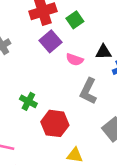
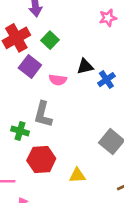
gray L-shape: (88, 91) -> (43, 114), moved
red hexagon: (55, 123) -> (41, 159), moved

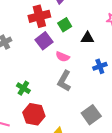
black triangle: (85, 66) -> (87, 38), moved
gray L-shape: (43, 114) -> (64, 81), moved

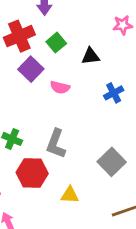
gray L-shape: (64, 81) -> (56, 144), moved

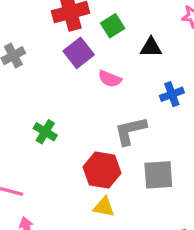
gray L-shape: (56, 144) -> (130, 131), moved, turned 48
gray square: (112, 162) -> (158, 175), turned 32
red hexagon: (32, 173) -> (102, 170), moved

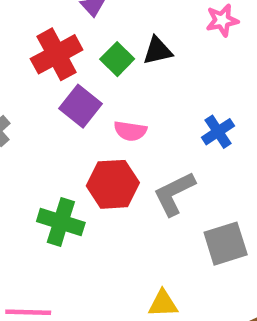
black triangle: (151, 47) -> (158, 51), moved
green cross: (45, 132) -> (61, 222), size x1.4
red hexagon: (102, 170) -> (113, 184), moved

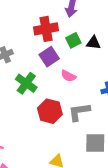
red hexagon: (113, 184) -> (50, 111), moved
green cross: (61, 222) -> (26, 83), moved

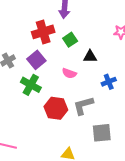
black triangle: (93, 43) -> (90, 57), moved
purple square: (49, 57) -> (36, 60), moved

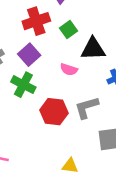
black triangle: (90, 57) -> (93, 49), size x1.5

